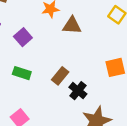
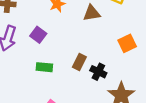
brown triangle: (72, 25) -> (92, 13), moved

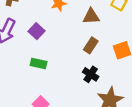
brown rectangle: (79, 62) -> (91, 45), moved

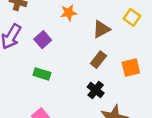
brown triangle: (91, 16) -> (101, 29), turned -30

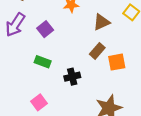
orange square: (131, 68) -> (117, 62), moved
black cross: (96, 90) -> (72, 77), moved, turned 35

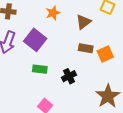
purple square: (45, 29) -> (35, 40), size x1.5
brown rectangle: (97, 51) -> (86, 48), turned 72

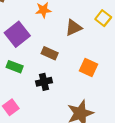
brown rectangle: (86, 48) -> (50, 53), moved
orange square: (105, 54) -> (88, 68), turned 35

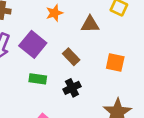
brown triangle: (74, 28) -> (90, 24), turned 36
brown rectangle: (50, 53) -> (71, 57), turned 35

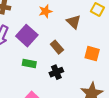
brown triangle: (90, 24) -> (74, 22), turned 42

